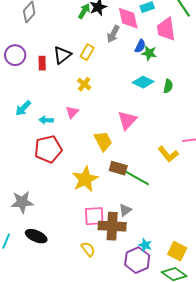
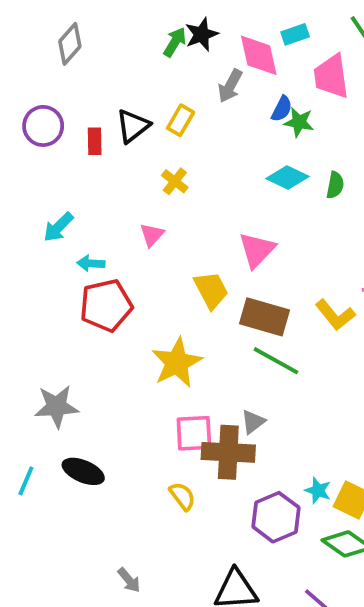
cyan arrow: (46, 120) -> (91, 263), moved
brown rectangle: (118, 168) -> (265, 317), moved, size x1.4
cyan star: (145, 245) -> (318, 490), moved

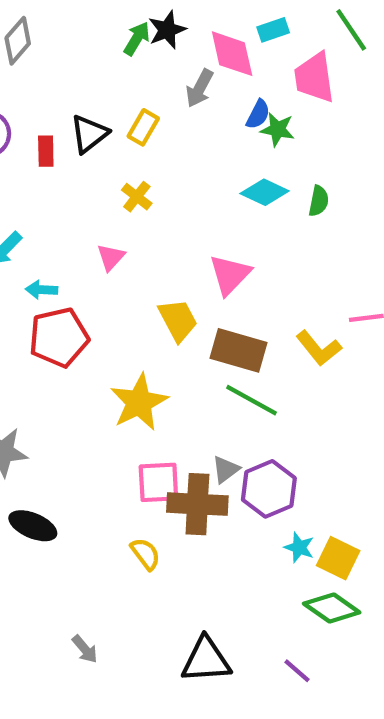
purple hexagon: (276, 517) -> (269, 489), moved

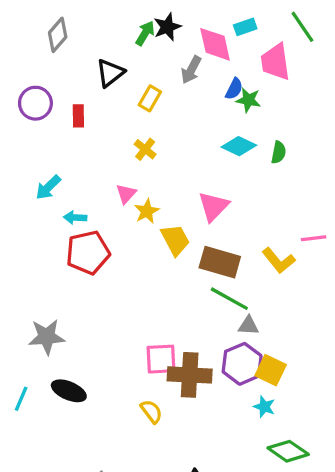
black triangle: (89, 134) -> (110, 73), moved
yellow star: (139, 402) -> (147, 211), moved, size x0.6
gray triangle: (226, 469) -> (248, 326), moved, turned 40
yellow square: (338, 558) -> (271, 370), moved

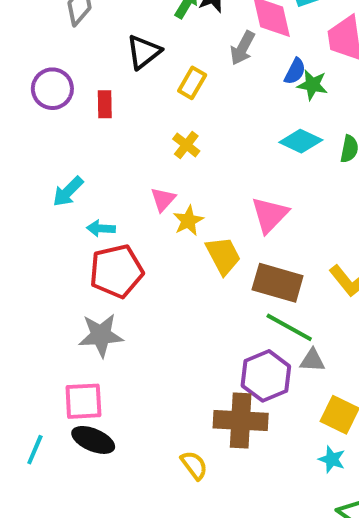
gray star: (47, 337) -> (101, 335), moved
pink square: (161, 359) -> (83, 401), moved
purple hexagon: (242, 364) -> (266, 376), moved

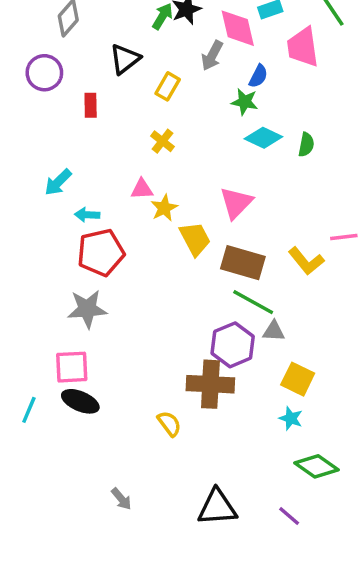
green star: (312, 85) -> (245, 102), moved
purple circle: (52, 89) -> (44, 73), moved
pink triangle: (163, 199) -> (142, 189), turned 45

